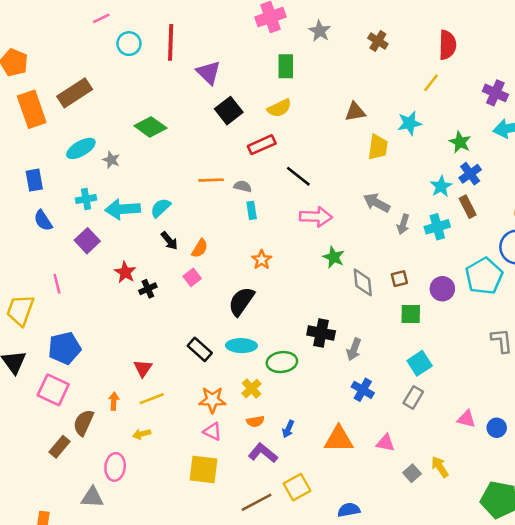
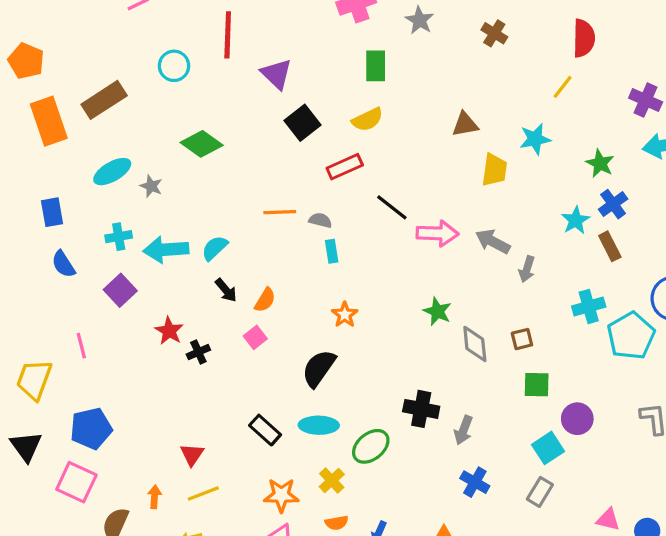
cyan circle: (129, 44) -> (174, 66), moved
pink arrow: (316, 217) -> (437, 233), moved
cyan cross: (437, 227) -> (589, 307), moved
purple circle: (442, 289) -> (577, 419), moved
green ellipse: (282, 362) -> (371, 446), turned -32

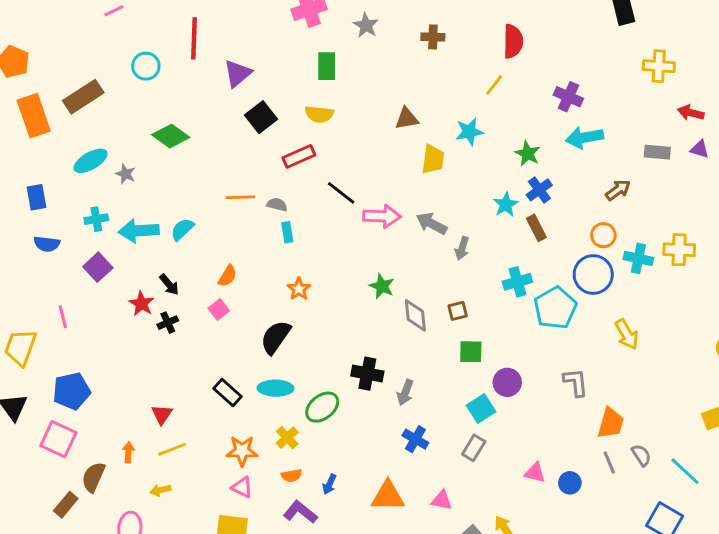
brown cross: (494, 33) -> (433, 37), turned -30
purple triangle: (276, 74) -> (238, 73), turned 36
yellow semicircle: (368, 120) -> (319, 114), turned 32
blue semicircle: (63, 264) -> (47, 244), turned -50
black arrow: (226, 290) -> (169, 285), moved

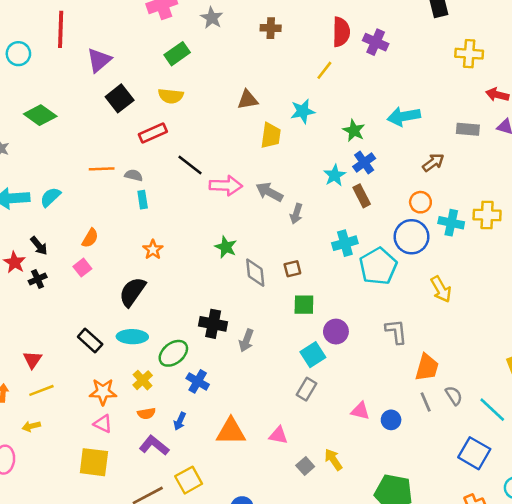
green rectangle: (327, 66) -> (177, 54), turned 55
purple cross: (568, 97) -> (376, 42), moved
blue cross: (415, 439) -> (198, 381), moved

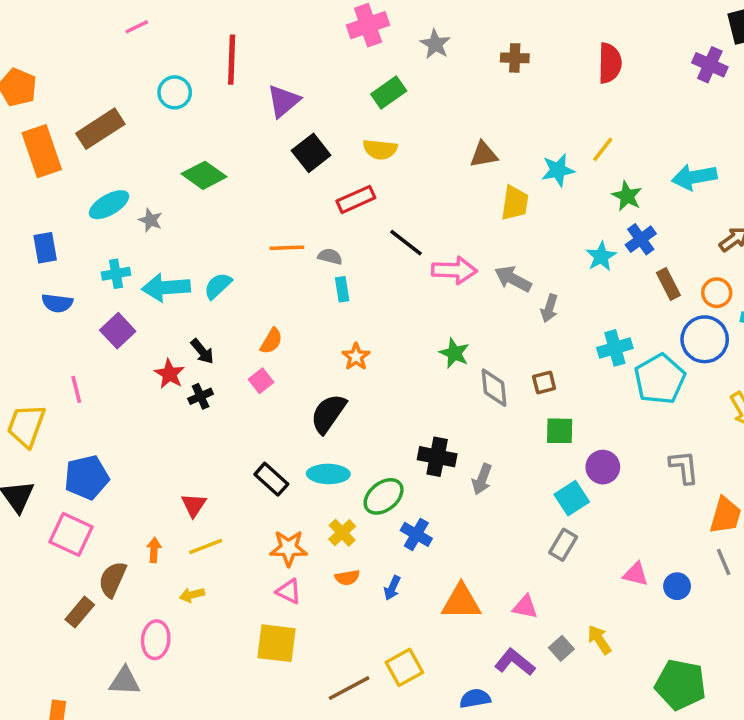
purple cross: (376, 42) -> (710, 65), moved
yellow line: (324, 70) -> (603, 149), moved
brown rectangle: (362, 196) -> (668, 284), moved
purple L-shape: (154, 445) -> (515, 662), moved

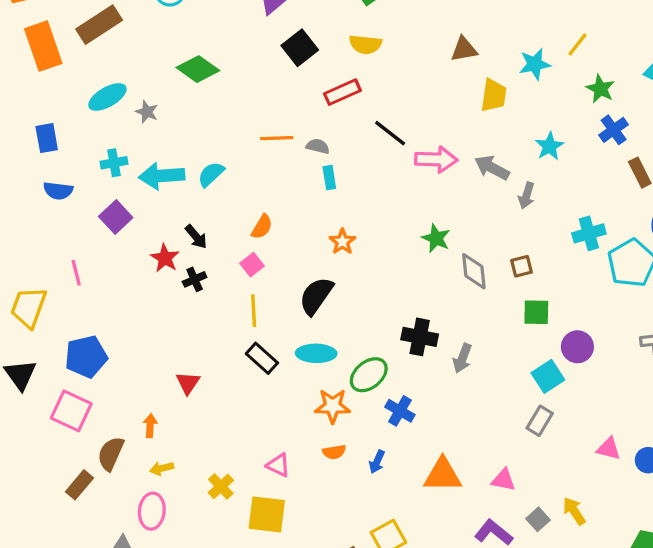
cyan star: (601, 256) -> (549, 146), moved
yellow cross: (342, 533) -> (221, 486), moved
yellow line: (206, 546) -> (254, 311), moved, turned -72
orange star: (289, 548) -> (333, 406), moved
yellow arrow: (192, 595) -> (162, 468), moved

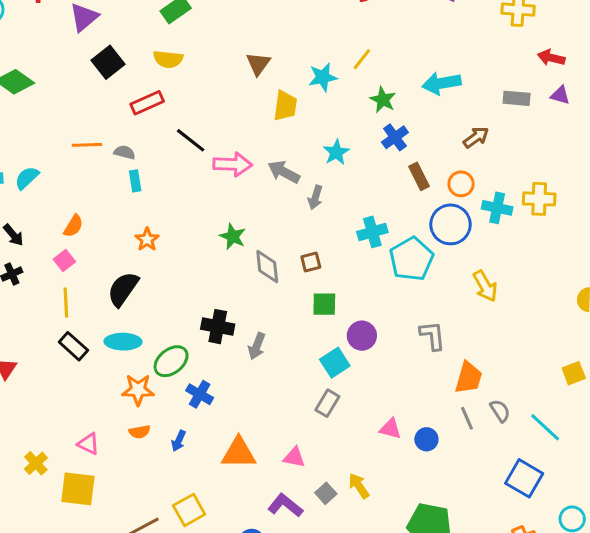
brown triangle: (464, 49) -> (258, 64), turned -44

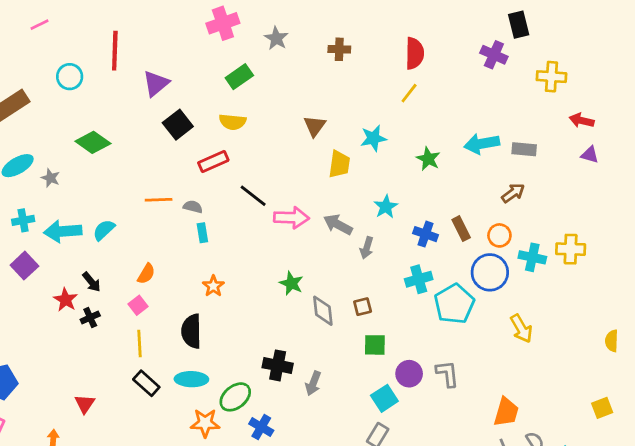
yellow line: (362, 59) -> (409, 93), moved
gray rectangle: (517, 98) -> (524, 149), moved
blue cross: (395, 137) -> (426, 234), moved, turned -35
black semicircle: (123, 289) -> (191, 331), turned -36
gray L-shape: (432, 336) -> (447, 374), moved

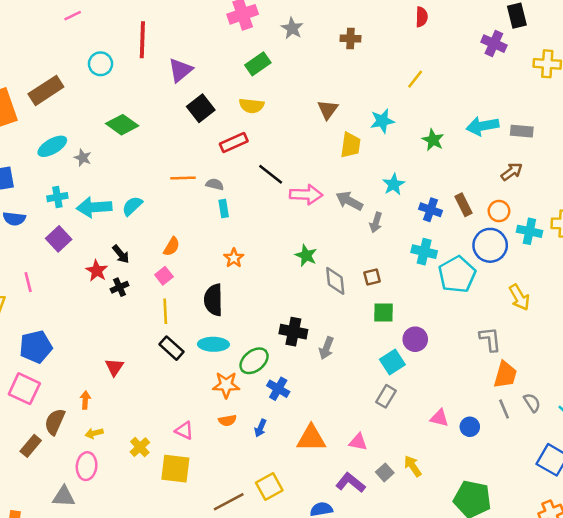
red semicircle: (415, 53) -> (422, 17), moved, size x0.7
cyan cross: (419, 279) -> (424, 252), turned 30
gray L-shape: (447, 374) -> (490, 339), moved

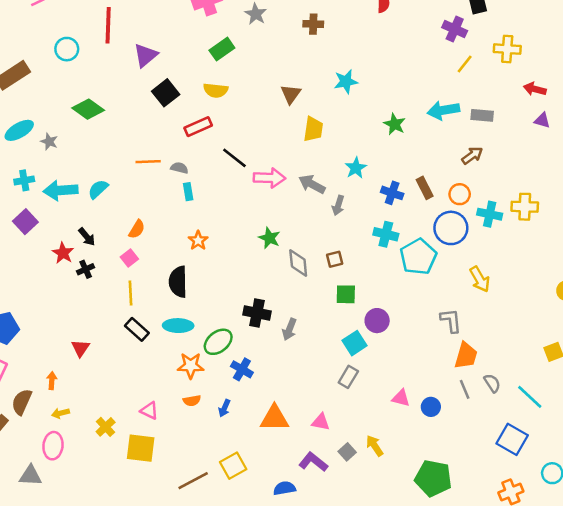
yellow line: (415, 79) -> (465, 64), moved
cyan star: (382, 121) -> (346, 82), moved

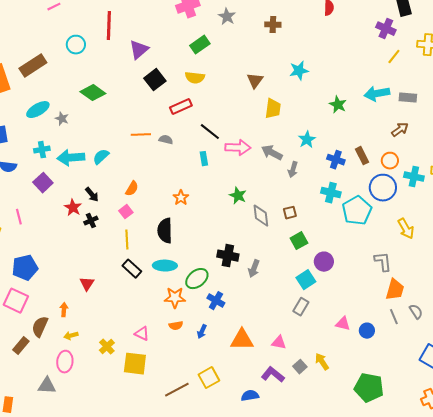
cyan rectangle: (188, 192) -> (204, 159), moved
green square: (346, 294) -> (299, 241), turned -30

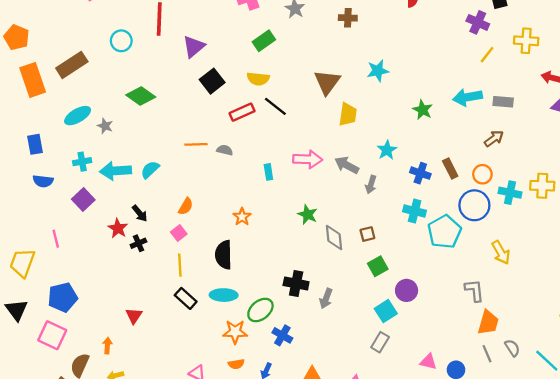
brown triangle: (255, 81) -> (327, 82), size x1.4
black line: (210, 132) -> (275, 106), moved

